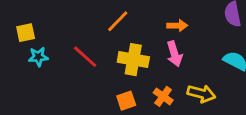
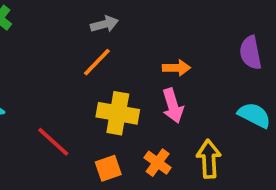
red line: (85, 57) -> (53, 142), moved
yellow arrow: (201, 94) -> (209, 159), turned -108

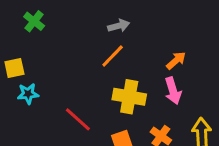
orange arrow: (177, 68) -> (176, 61), turned -40

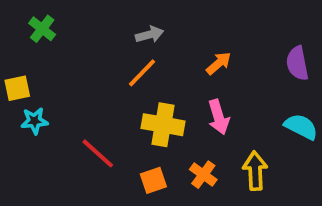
orange arrow: (176, 61) -> (219, 63), moved

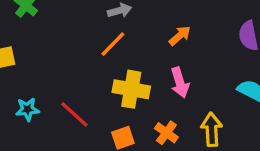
cyan star: (34, 121) -> (27, 109), moved

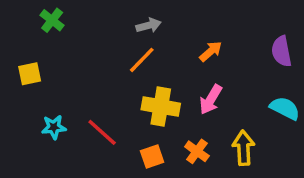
pink arrow: (180, 83) -> (211, 100), turned 48

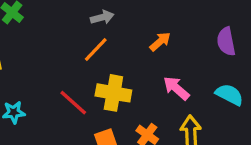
pink arrow: (211, 100) -> (176, 88), moved, turned 100
red line: (102, 132) -> (73, 103), moved

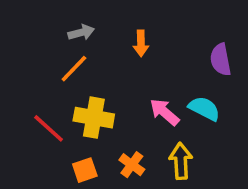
orange arrow: (160, 41) -> (141, 43), moved, turned 130
cyan semicircle: (229, 95) -> (204, 108), moved

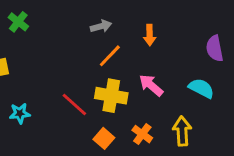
orange line: (74, 69) -> (110, 56), moved
pink arrow: (164, 112) -> (151, 85), moved
orange square: (85, 170) -> (104, 138), turned -30

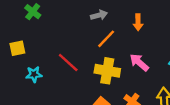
red line: (74, 104) -> (68, 62), moved
cyan star: (20, 113) -> (34, 74), moved

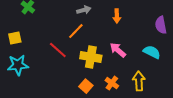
orange line: (106, 39) -> (76, 31), moved
cyan star: (34, 74) -> (18, 65), moved, size x1.5

